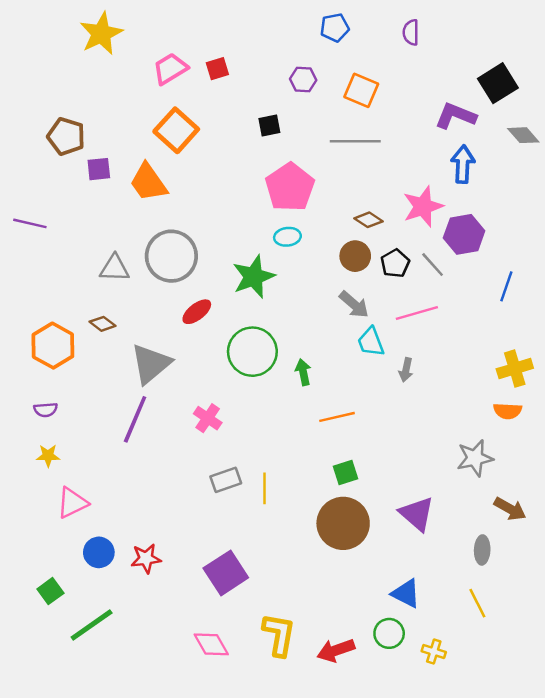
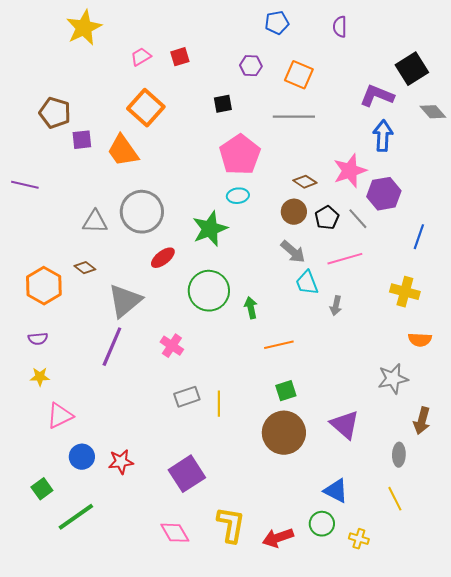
pink trapezoid: (170, 69) -> (141, 57), size x0.7
yellow cross: (515, 369) -> (405, 292), moved, turned 32
brown arrow: (510, 509) -> (422, 421), turned 76

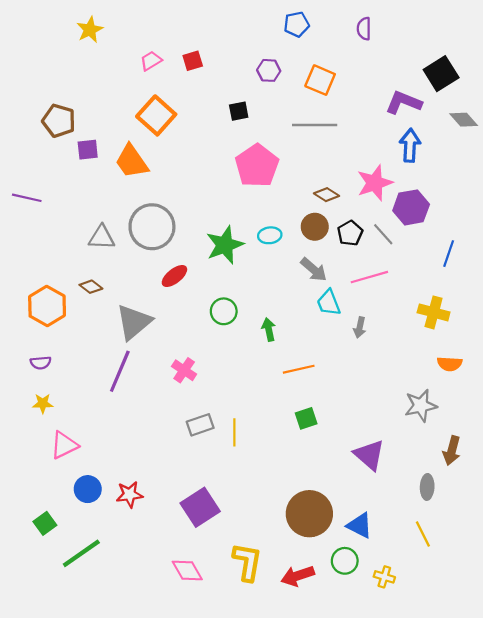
yellow star: (84, 28) -> (90, 30), size x0.7
cyan ellipse: (238, 196) -> (270, 235), moved
green circle: (209, 291) -> (224, 311), size x0.6
brown circle: (284, 433) -> (309, 514), moved

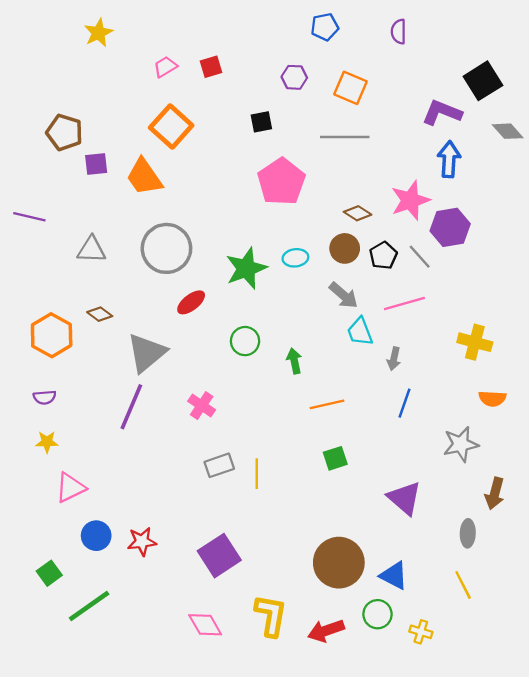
gray triangle: (102, 237) -> (91, 250), moved
blue line: (449, 254) -> (404, 403), moved

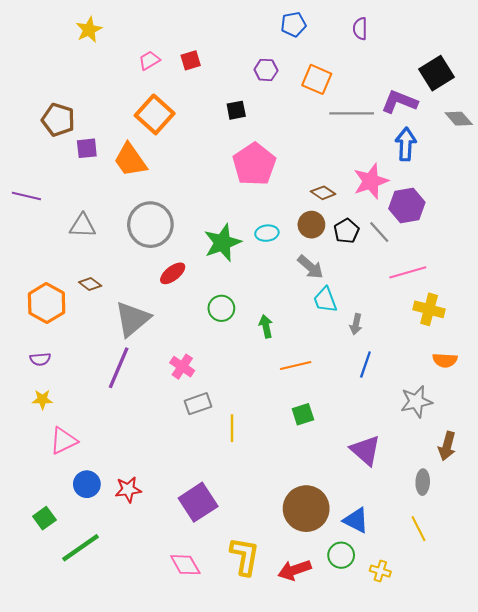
gray line: (345, 137) -> (352, 113), moved
pink line: (404, 304) -> (408, 272), moved
gray rectangle: (219, 465) -> (198, 404), moved

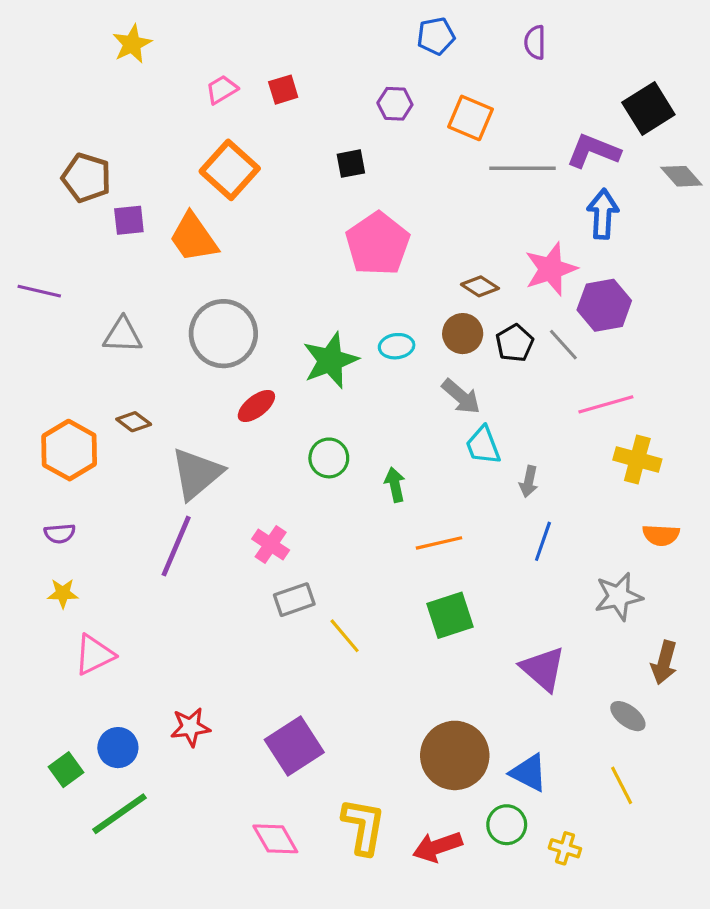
green square: (303, 414) -> (450, 615), size x1.4
yellow line: (232, 428) -> (345, 636), turned -40
gray ellipse: (423, 482) -> (628, 716), turned -55
blue circle: (87, 484) -> (118, 748), moved

